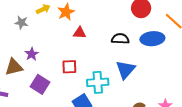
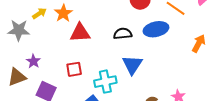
gray star: (21, 23) -> (19, 30), size x1.5
red triangle: (80, 33) -> (80, 33), size x1.5

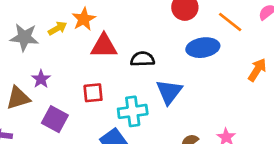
yellow arrow: (39, 13) -> (57, 28), moved
black semicircle: (123, 34) -> (142, 59), moved

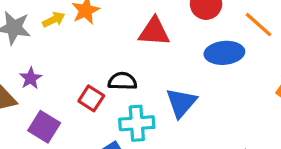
red triangle: (104, 46) -> (154, 32), moved
black semicircle: (142, 59) -> (122, 81), moved
red square: (93, 93) -> (91, 98), turned 35

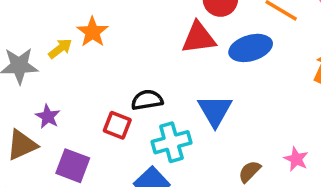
red triangle: (154, 32) -> (199, 38), moved

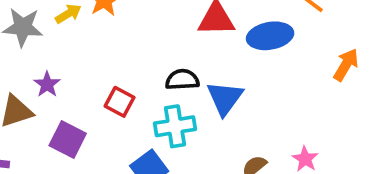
black semicircle: (147, 100) -> (182, 80), moved

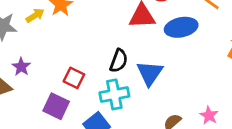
black semicircle: (182, 80) -> (119, 61), turned 115
purple square: (68, 139) -> (56, 106), moved

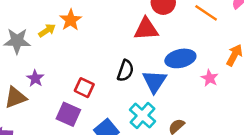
blue ellipse: (181, 27) -> (180, 58), moved
cyan cross: (114, 94) -> (142, 116), moved, turned -36
pink star: (209, 115) -> (210, 78), moved

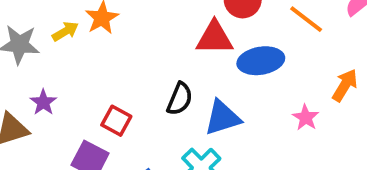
blue ellipse: (180, 58) -> (261, 61), moved
blue triangle: (154, 81) -> (222, 118), turned 36

